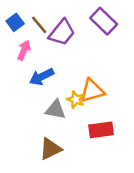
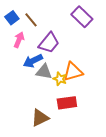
purple trapezoid: (62, 33) -> (49, 43), moved
gray triangle: (56, 110) -> (44, 72), moved
red rectangle: (101, 130) -> (67, 103), moved

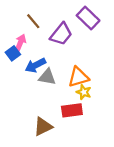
blue square: (12, 18) -> (13, 53), moved
purple trapezoid: (49, 43) -> (61, 34), moved
yellow star: (60, 79) -> (84, 92), moved

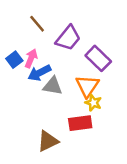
purple rectangle: (88, 18) -> (98, 58), moved
pink arrow: (20, 43) -> (31, 58), moved
orange triangle: (78, 77) -> (87, 86), turned -40

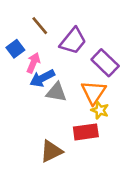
blue square: (14, 60) -> (15, 49), moved

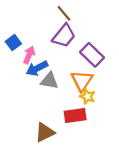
brown line: (40, 26) -> (64, 13), moved

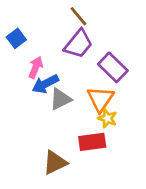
blue square: (13, 43) -> (16, 38), moved
gray triangle: (49, 81) -> (60, 99), turned -36

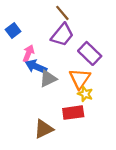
blue arrow: (45, 84) -> (36, 67), turned 50

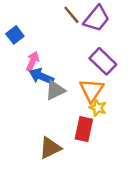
purple trapezoid: (62, 35) -> (97, 19), moved
red rectangle: (73, 113) -> (84, 129), turned -70

